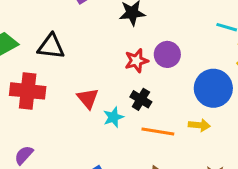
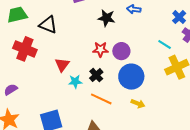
blue circle: (213, 88) -> (131, 77), moved
yellow arrow: (199, 125) -> (138, 104), moved

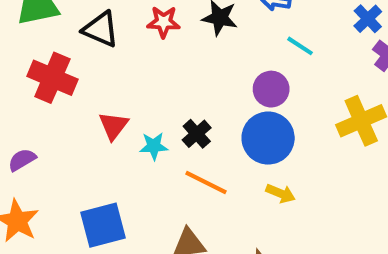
cyan line: (165, 44) -> (300, 46), moved
red star: (100, 49) -> (164, 22), moved
purple circle: (121, 51) -> (271, 89), moved
red triangle: (62, 65) -> (113, 126), moved

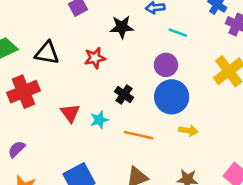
red star: (164, 22) -> (95, 58), moved
red cross: (52, 78) -> (24, 92), turned -32
black cross: (197, 134) -> (124, 95), moved

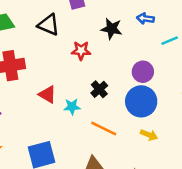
cyan line: (178, 33) -> (170, 41), moved, turned -56
black triangle: (47, 53) -> (49, 25), moved
red triangle: (70, 113) -> (47, 94), turned -36

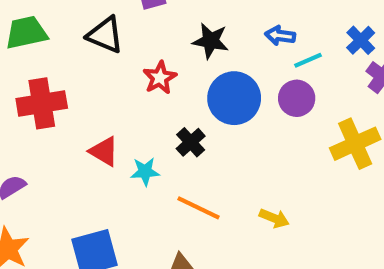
blue arrow: (145, 19) -> (280, 36), moved
red star: (81, 51) -> (160, 78), turned -30
purple circle: (143, 72) -> (297, 98), moved
blue circle: (141, 101) -> (234, 98), moved

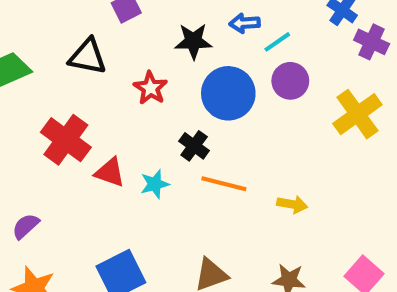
blue arrow: (280, 36) -> (245, 23), moved
cyan line: (308, 60) -> (277, 42), moved
red cross: (42, 103) -> (66, 140), moved, turned -33
orange line: (198, 208) -> (224, 184), moved

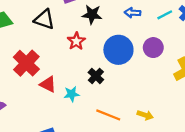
black star: (193, 41) -> (92, 14), moved
cyan line: (277, 42) -> (165, 15), moved
orange line: (224, 184) -> (108, 115), moved

